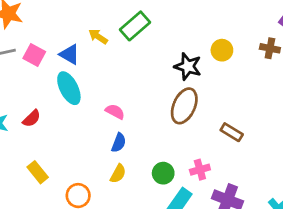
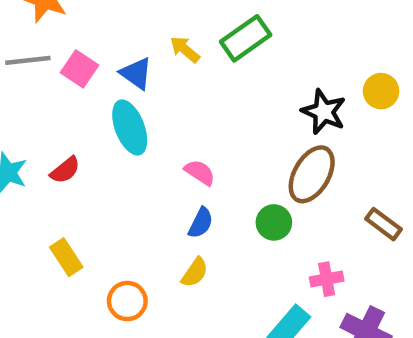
green circle: (163, 173) -> (274, 222), moved

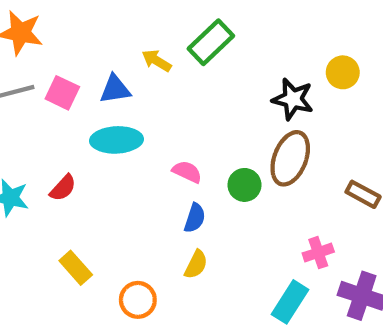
blue triangle: (136, 73) -> (115, 89), turned -36
cyan ellipse: (130, 127) -> (116, 140), turned -63
green circle: (274, 222) -> (244, 185), moved

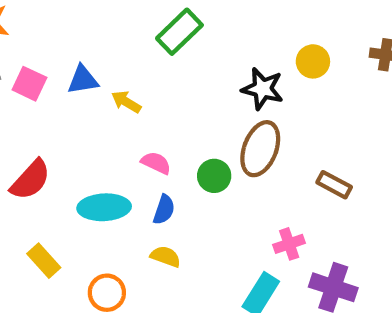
yellow arrow: (157, 61) -> (126, 102), moved
cyan ellipse: (116, 140) -> (104, 207), moved
red semicircle: (63, 188) -> (30, 180), size x1.5
yellow semicircle: (196, 264) -> (166, 257), turned -96

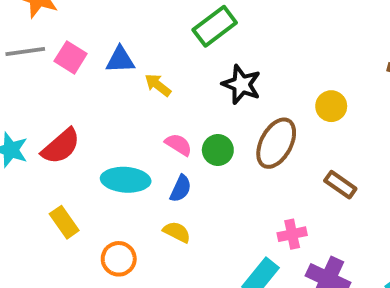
yellow circle: (313, 61) -> (331, 106), moved
black star: (263, 89) -> (242, 84), moved
green circle: (214, 176) -> (218, 150), moved

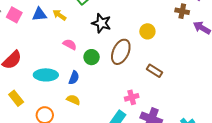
yellow arrow: (158, 85) -> (59, 15), moved
pink semicircle: (178, 145) -> (70, 44), moved

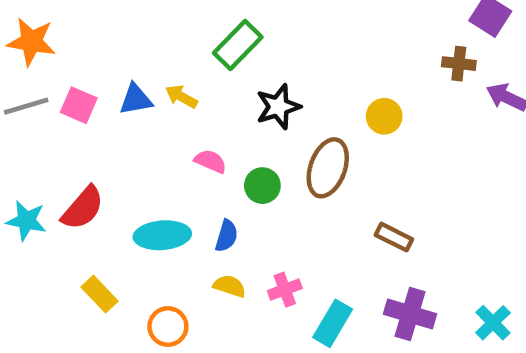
black star: (101, 23) -> (278, 107), turned -30
brown rectangle: (154, 71) -> (394, 237), moved
pink cross: (132, 97) -> (285, 290), moved

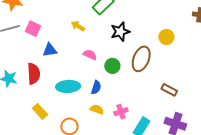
blue triangle: (136, 99) -> (50, 50), moved
red semicircle: (83, 208) -> (34, 74), turned -45

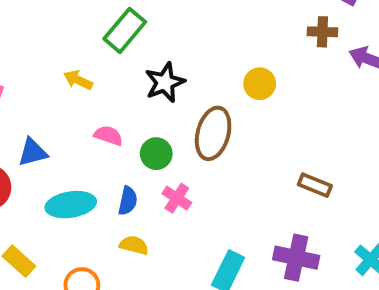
blue triangle: (50, 50) -> (33, 152), moved
brown rectangle: (169, 90) -> (315, 185), moved
pink cross: (121, 112) -> (177, 198), moved, turned -32

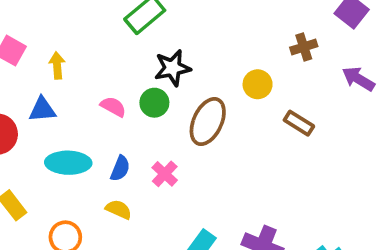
brown cross: (322, 32) -> (304, 47), moved, turned -30
yellow arrow: (78, 80) -> (57, 65), moved, turned 50
green circle: (156, 154) -> (154, 103), moved
brown rectangle: (315, 185) -> (299, 123), moved

